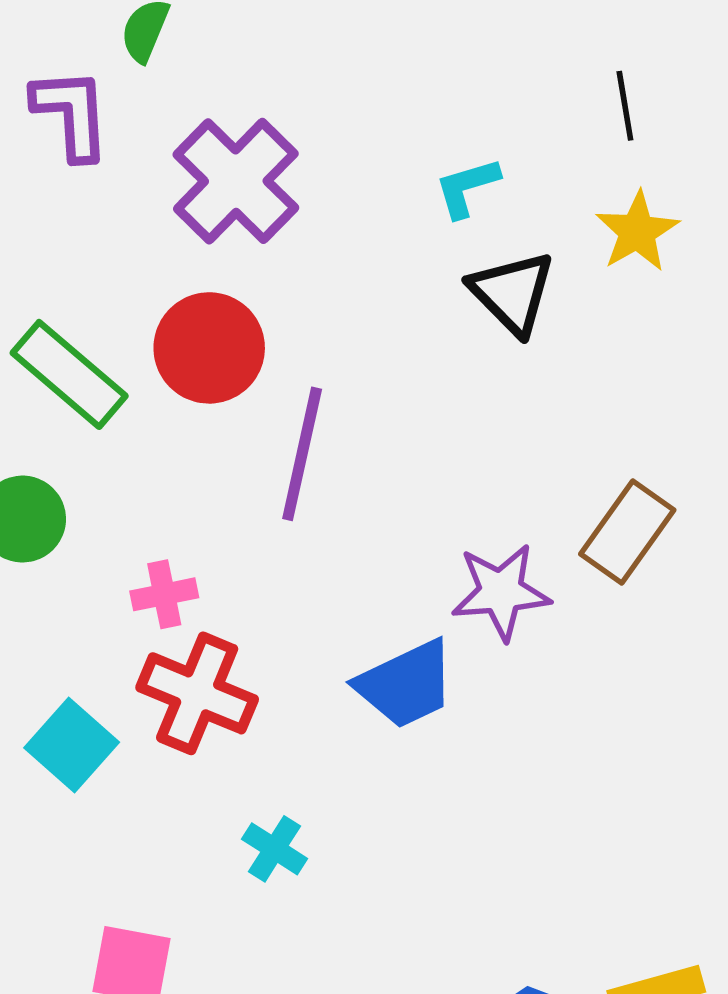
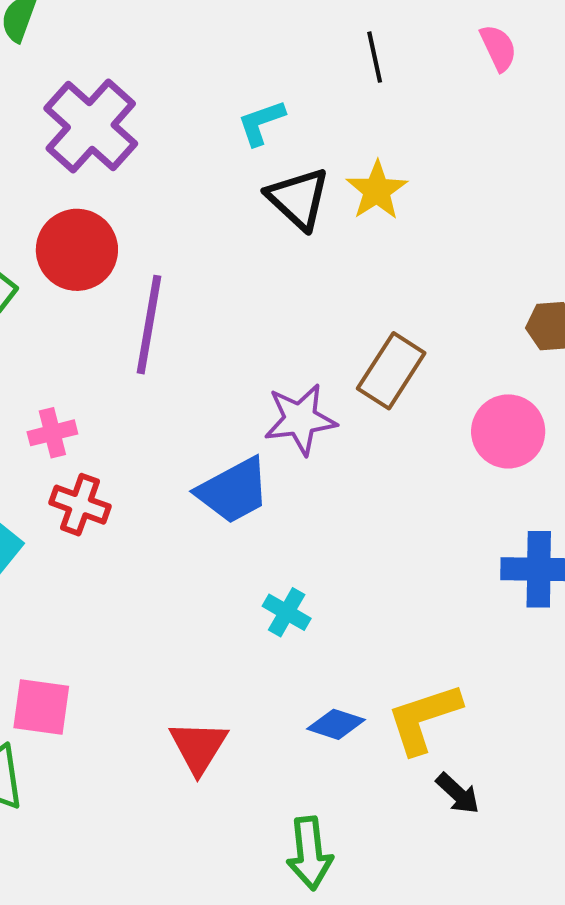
yellow star: (637, 232) -> (377, 190), moved
red cross: (197, 693) -> (80, 505), size x0.7
cyan cross: (274, 849) -> (287, 612), moved

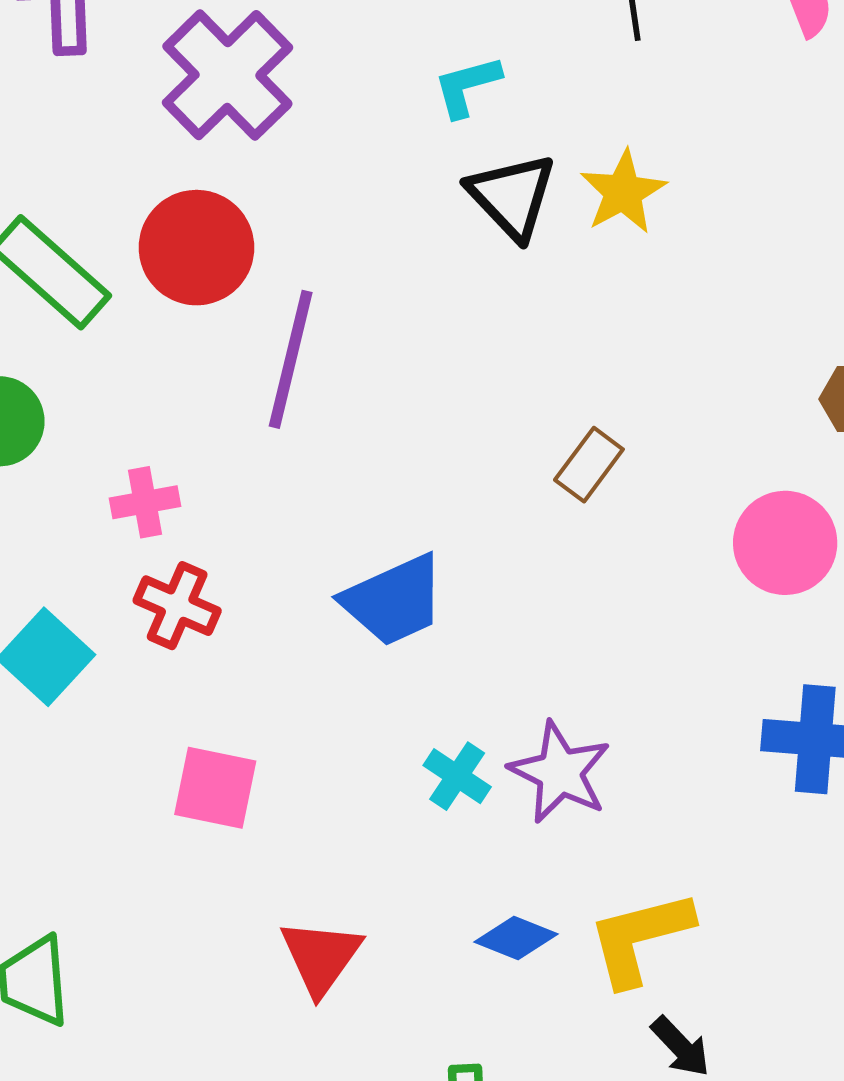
brown rectangle: (391, 371) -> (589, 465), moved, size x0.7
purple star: (300, 419) -> (560, 772), moved, turned 30
pink square: (41, 707) -> (215, 788), moved

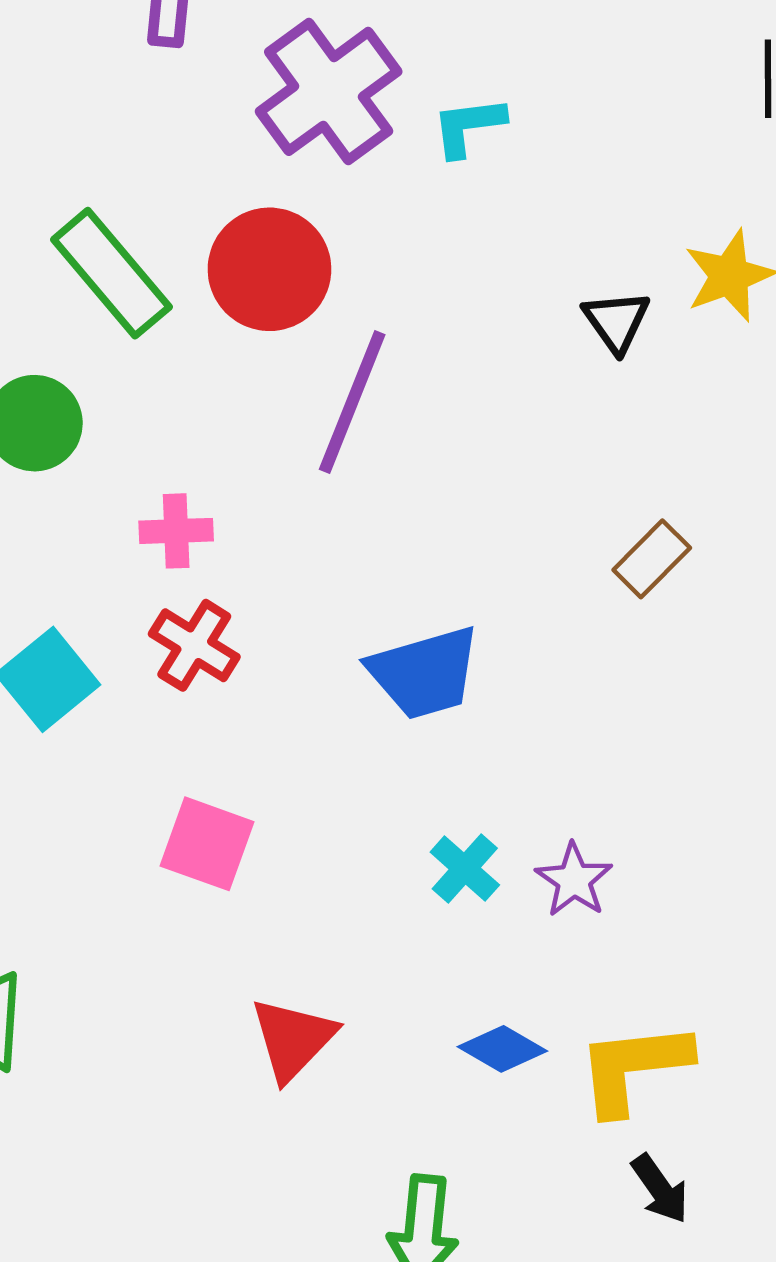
cyan L-shape: (467, 86) -> (468, 126), moved
black triangle: (512, 196) -> (616, 321), moved, size x0.7
purple star: (560, 772) -> (574, 880), size x0.7

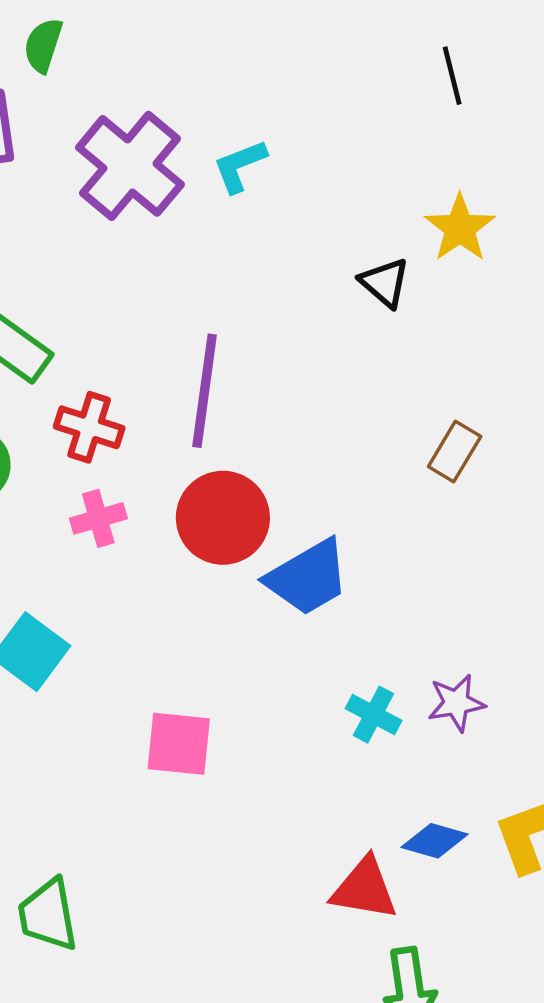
red circle: (269, 269) -> (223, 518), moved
red cross: (194, 645) -> (89, 427), moved
purple star: (574, 880) -> (456, 703), turned -30
red triangle: (293, 1039) -> (364, 889), moved, turned -50

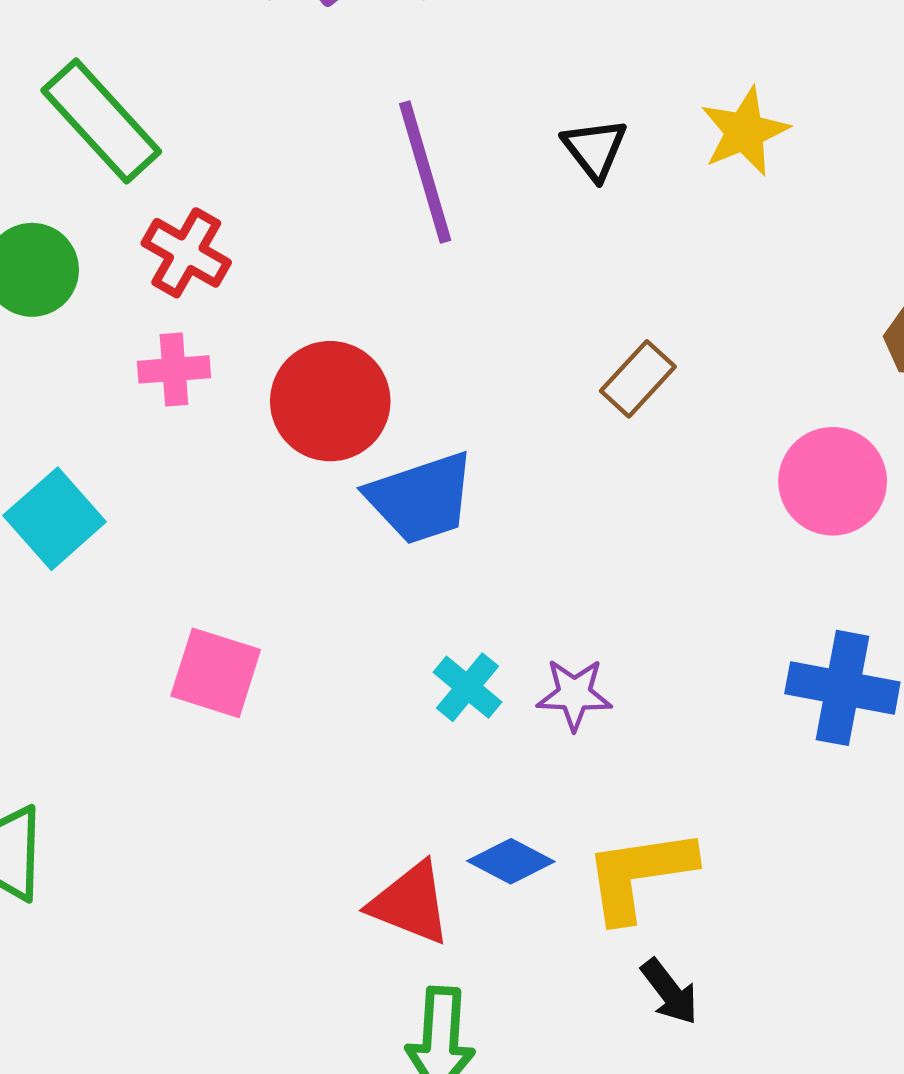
yellow star: (460, 228) -> (745, 132), moved
purple line: (205, 391) -> (425, 172), moved, turned -36

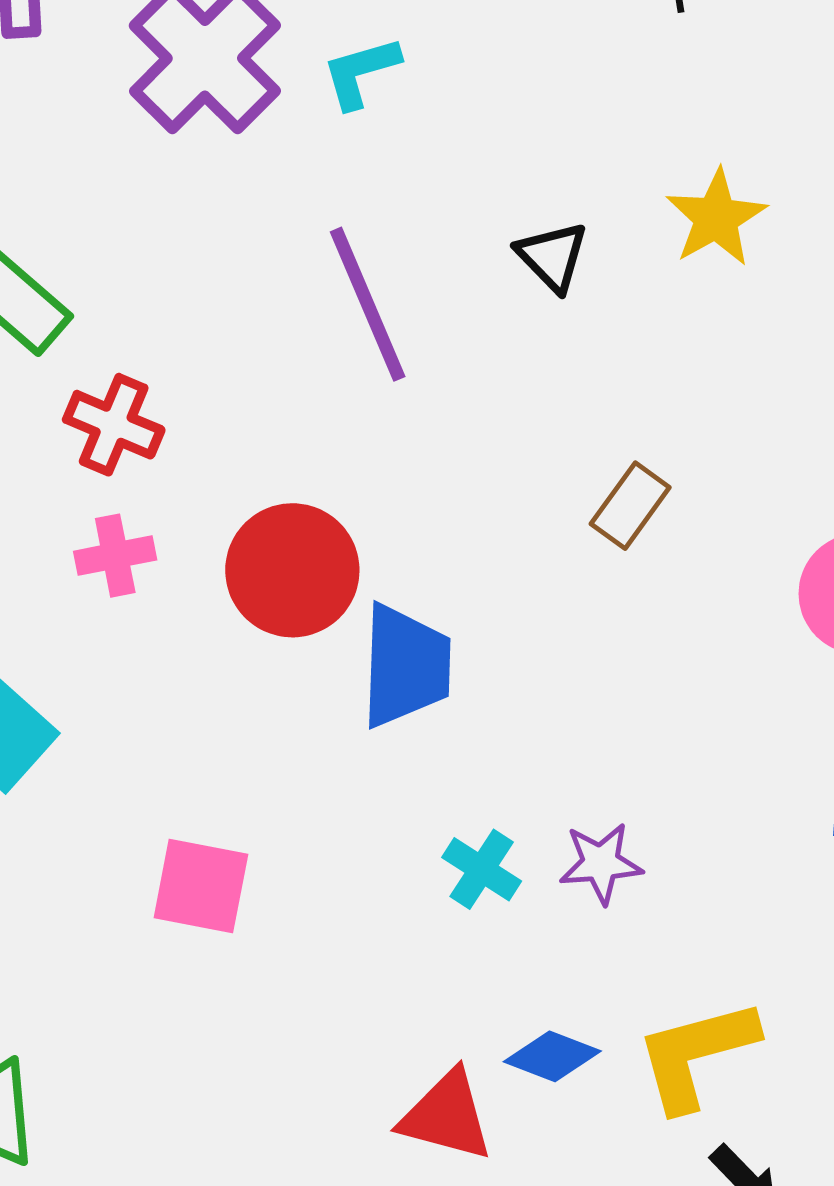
blue trapezoid: (421, 498) -> (405, 666), turned -63

